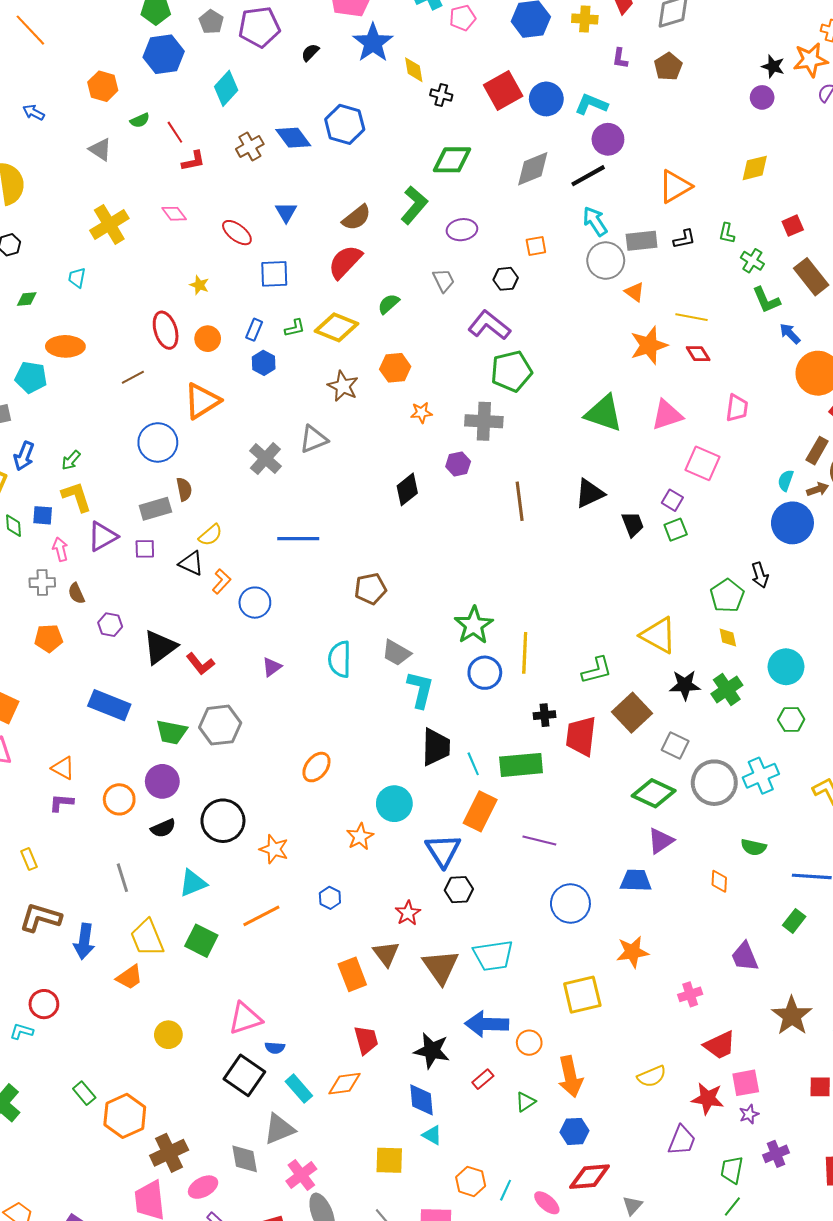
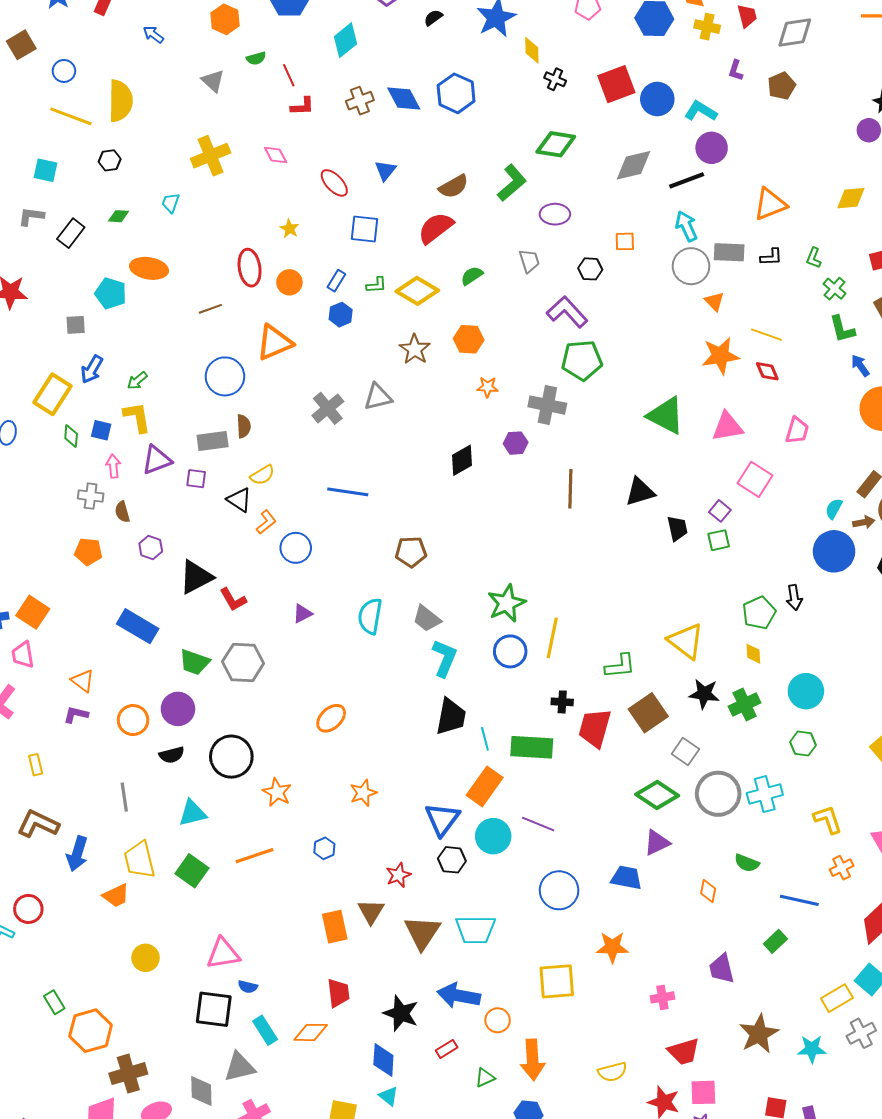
cyan circle: (394, 804) -> (493, 836), moved
black square: (244, 1075) -> (214, 1009), turned -36

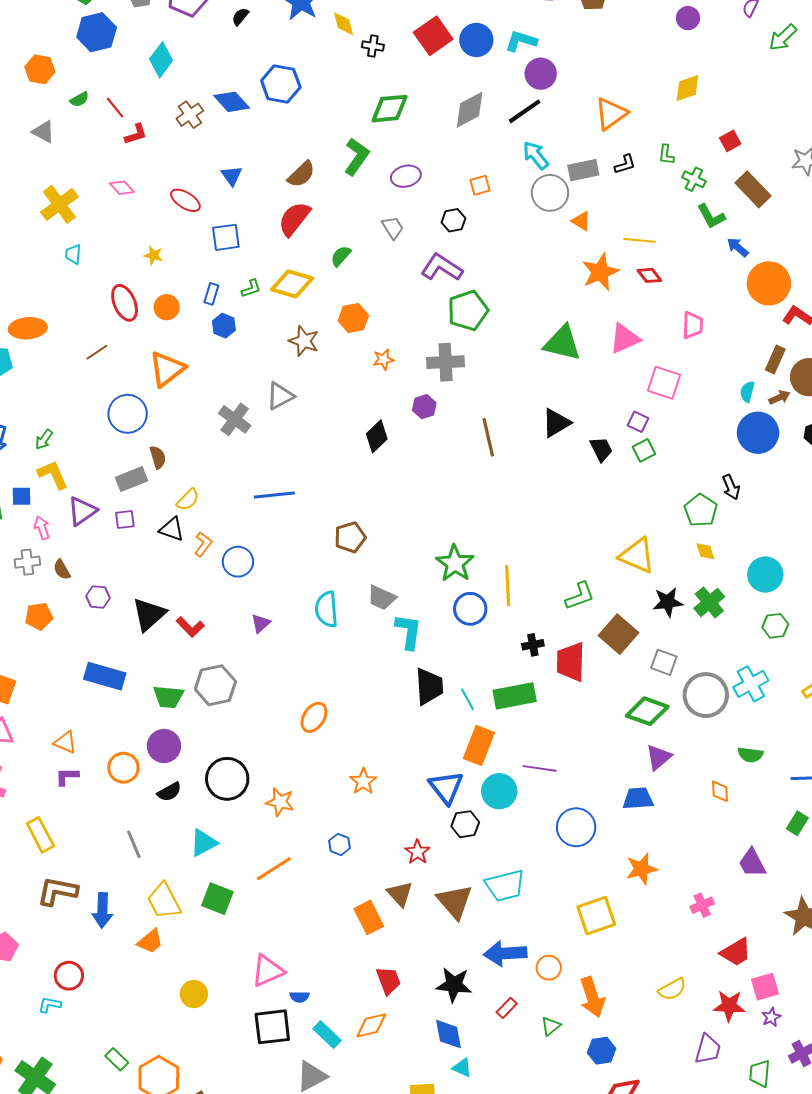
cyan trapezoid: (171, 203) -> (73, 254), moved
yellow rectangle: (36, 765) -> (40, 835), size x1.6

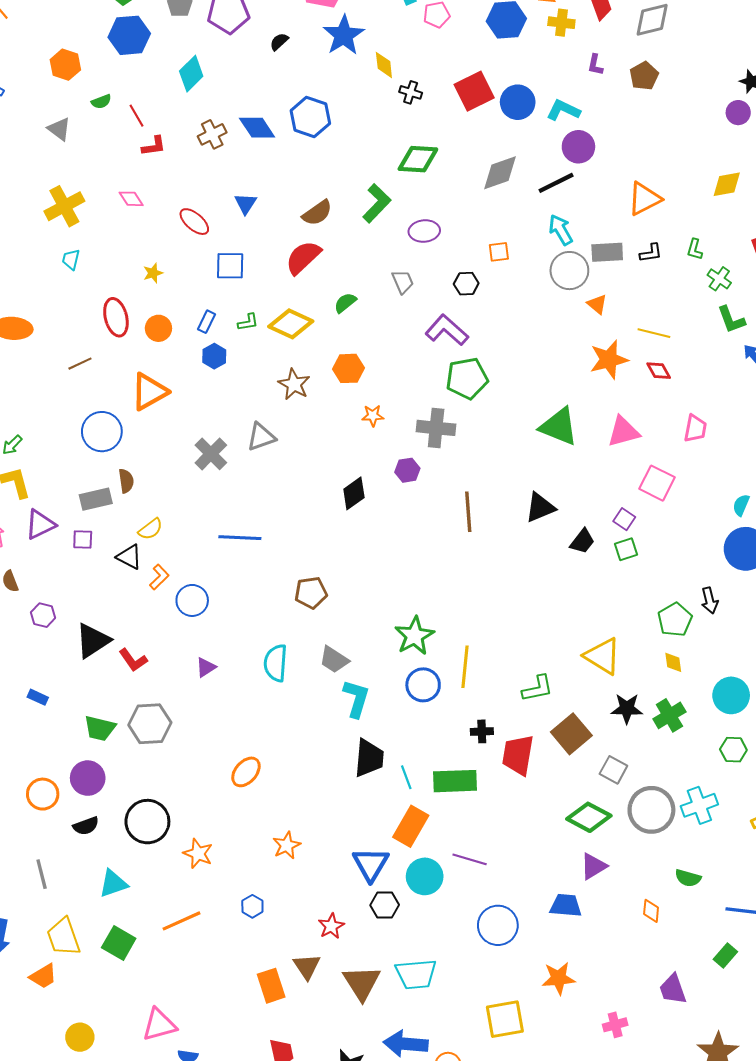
yellow star: (153, 255) -> (153, 273), turned 30
black trapezoid: (601, 449) -> (582, 541), turned 56
blue rectangle: (105, 676) -> (38, 697), size x0.5

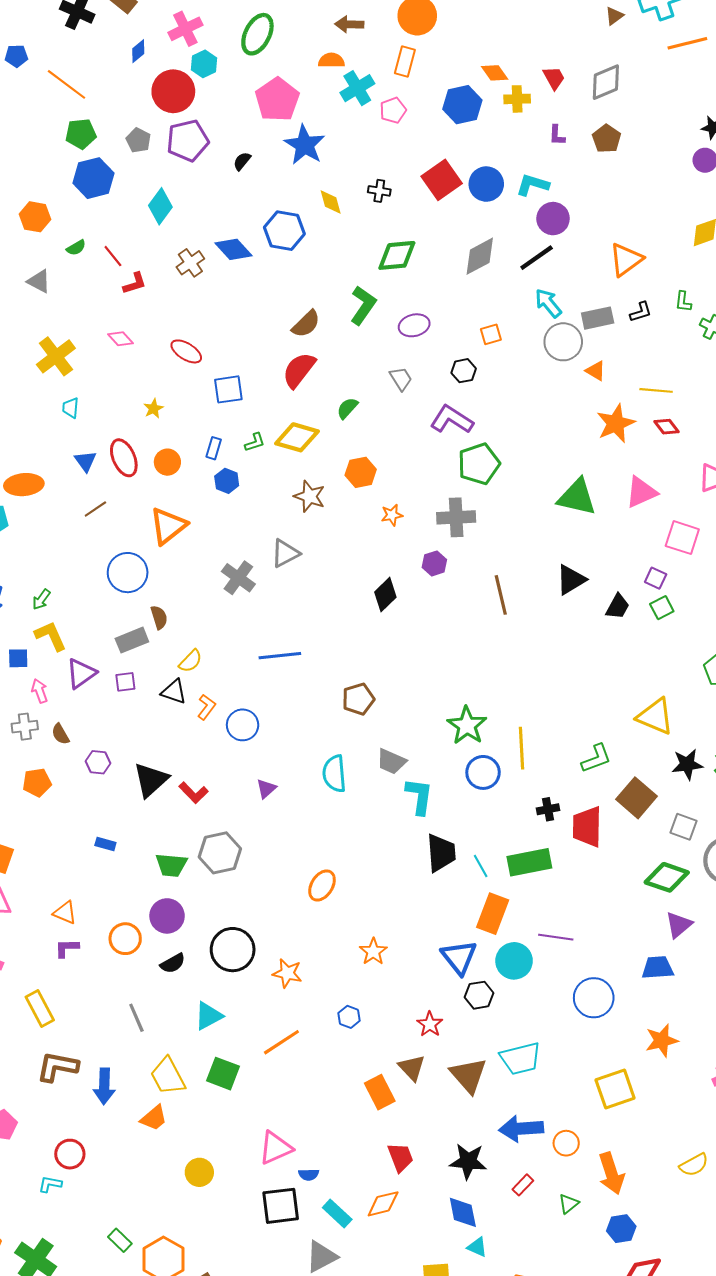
yellow diamond: (384, 65) -> (331, 202), moved
blue triangle: (246, 204) -> (86, 461), moved

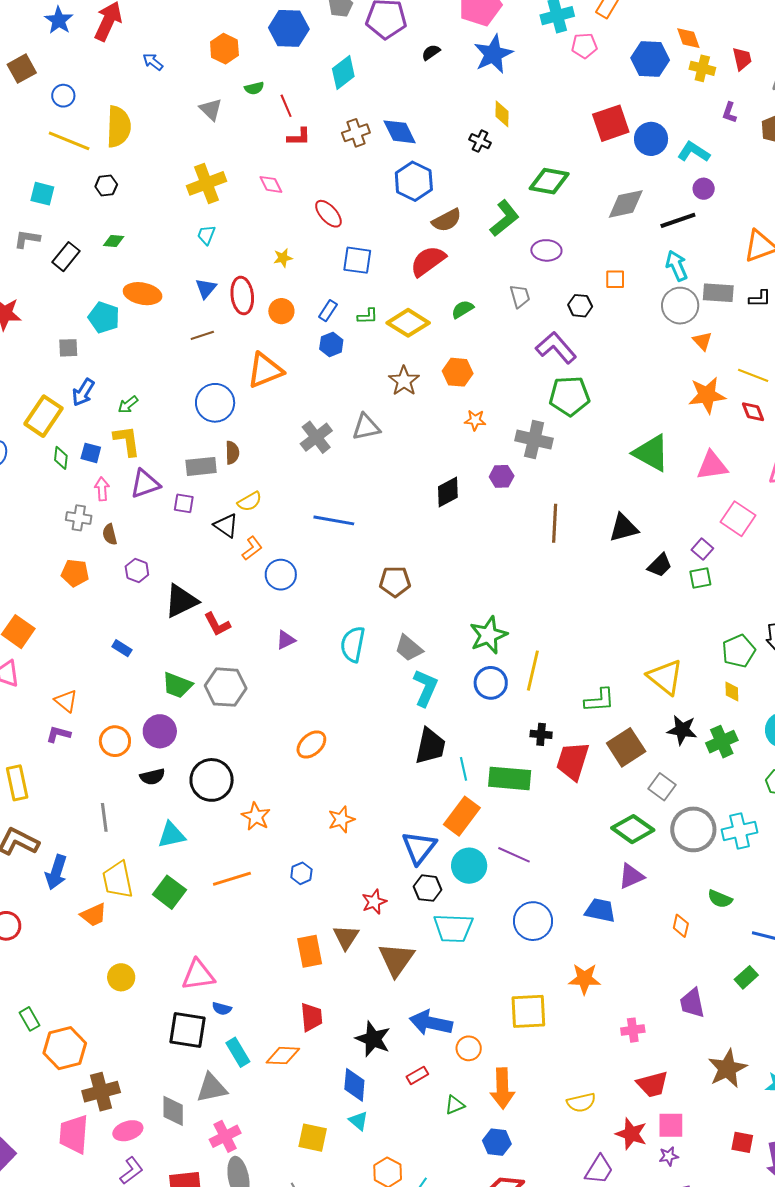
black cross: (379, 191) -> (480, 141), moved
purple circle: (553, 219) -> (704, 189), size x0.7
blue hexagon: (284, 231) -> (414, 181), moved
cyan trapezoid: (521, 1058) -> (453, 928), moved

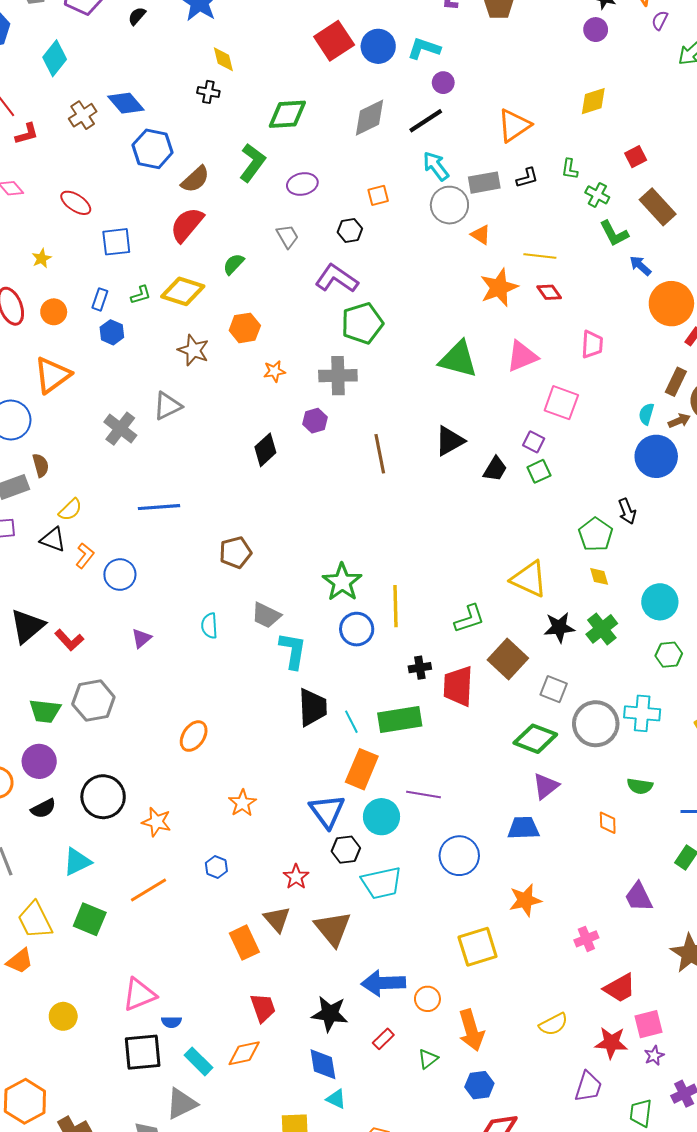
cyan semicircle: (353, 644) -> (209, 626), size x0.7
cyan cross: (740, 831) -> (642, 713), turned 32

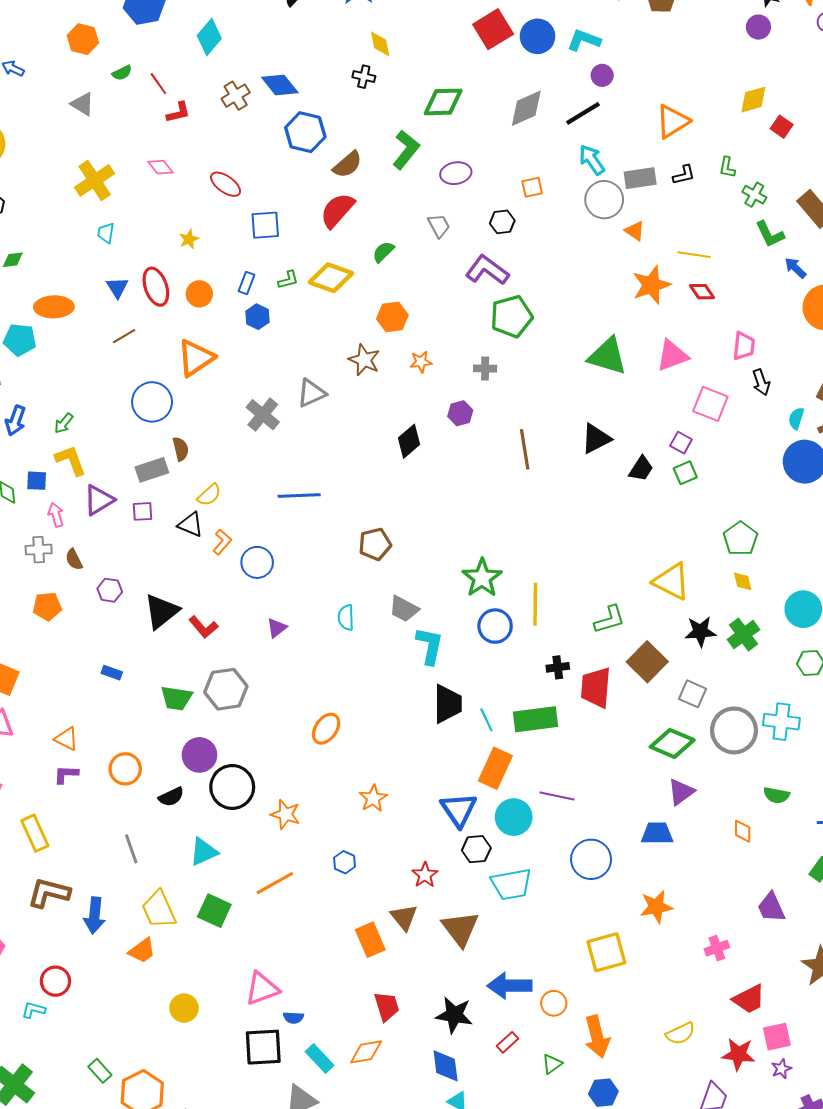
red square: (636, 157) -> (782, 127), moved, turned -30
brown star: (193, 350) -> (364, 360), moved
gray cross: (338, 376) -> (485, 369), size x0.6
black arrow: (627, 511) -> (761, 382), moved
purple circle: (39, 761) -> (199, 755), moved

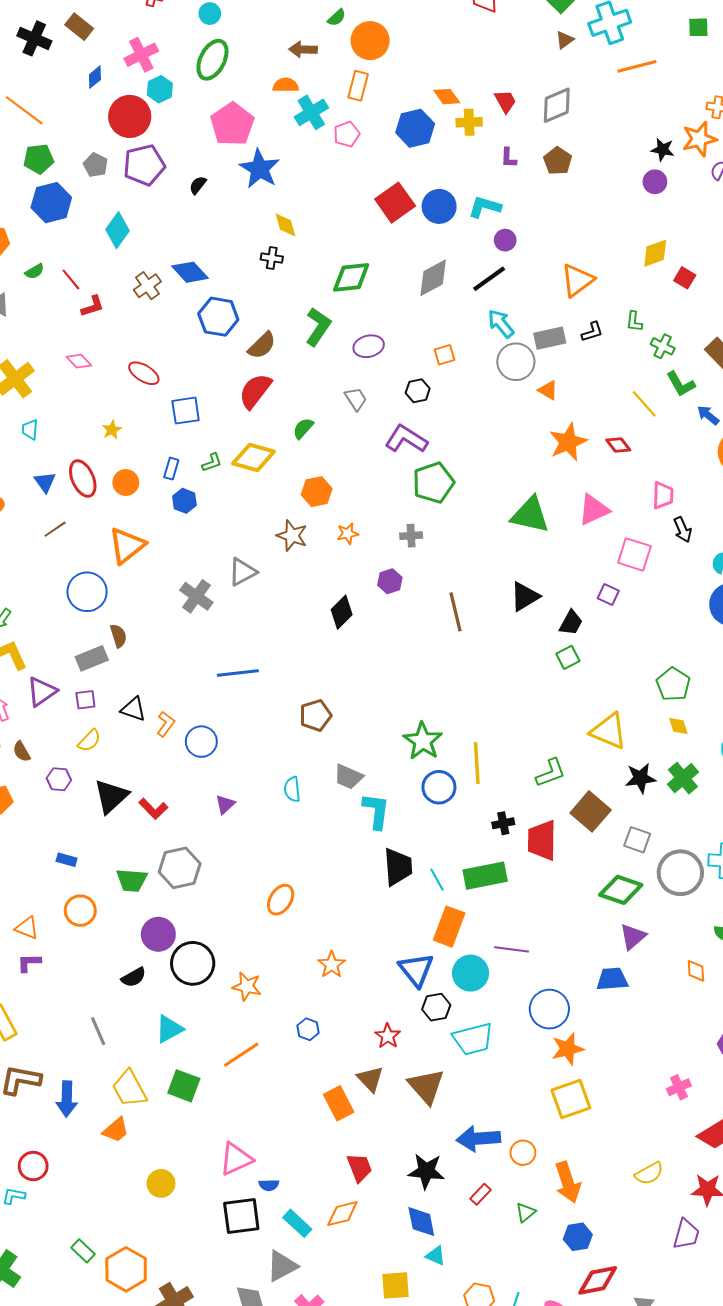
yellow line: (694, 255) -> (644, 404), moved, turned 44
green square: (685, 473) -> (568, 657), moved
yellow semicircle: (209, 495) -> (89, 741), moved
orange circle: (125, 769) -> (80, 911), moved
orange star: (656, 907) -> (568, 1049), moved

